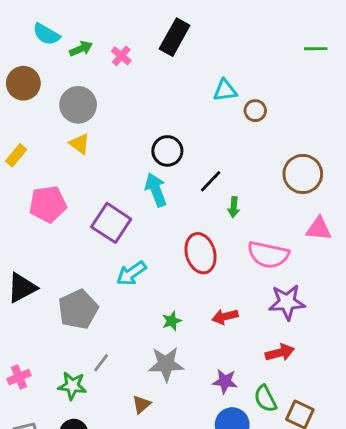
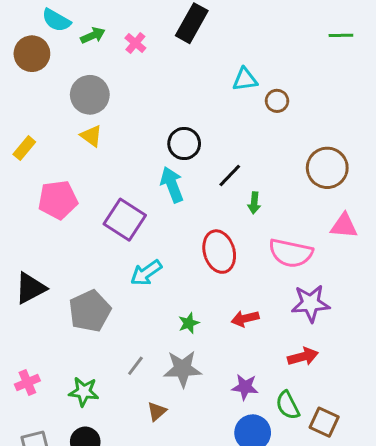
brown circle: (23, 83) -> (32, 54), moved
gray line: (101, 363) -> (135, 366), moved

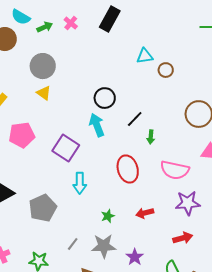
pink cross: (135, 43) -> (71, 23), moved
cyan arrow: (146, 273) -> (80, 183), turned -55
purple star: (245, 387) -> (135, 257), moved, turned 30

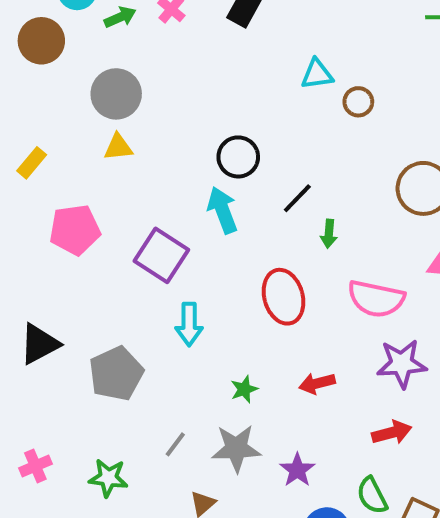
yellow triangle: (44, 93) -> (118, 147), turned -42

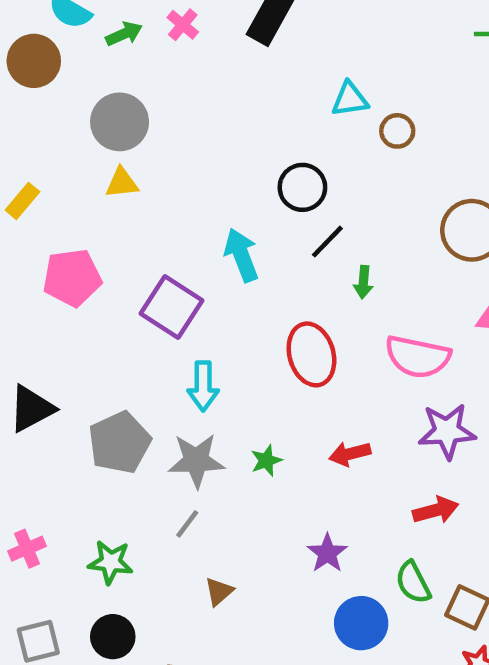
black circle: (238, 157) -> (302, 187), moved
gray star: (236, 448) -> (196, 461), moved

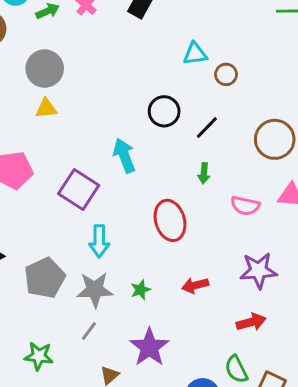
black line: (327, 242) -> (207, 128), moved
pink semicircle: (418, 357) -> (245, 206), moved, size x0.7
purple star: (327, 553) -> (149, 347), moved, size x1.5

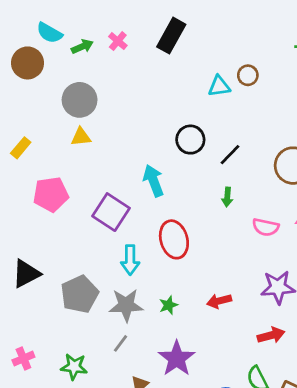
brown circle: (226, 74) -> (248, 75), moved
red ellipse: (170, 220) -> (174, 239), moved

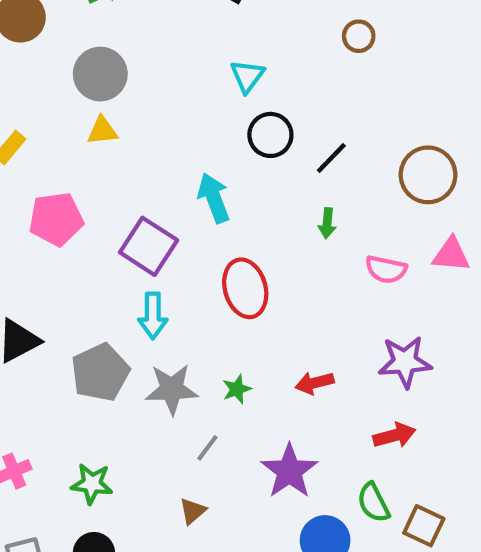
cyan triangle: (219, 86) -> (247, 76), moved, turned -45
cyan arrow: (130, 260) -> (153, 316), moved
gray line: (121, 343) -> (207, 448), moved
purple star: (177, 358) -> (289, 471), moved

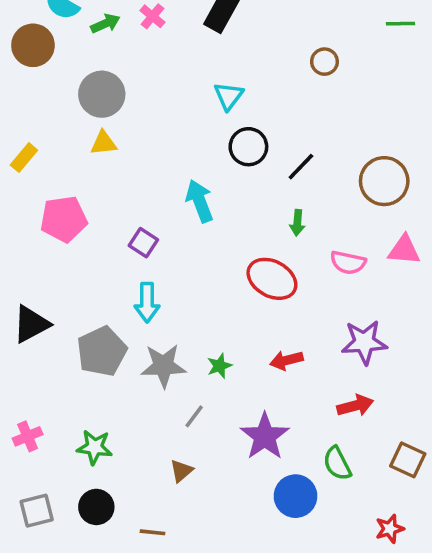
purple square: (149, 246) -> (143, 243), size x0.6
red ellipse: (245, 288) -> (272, 279), moved, turned -45
brown square: (424, 526) -> (408, 460), moved

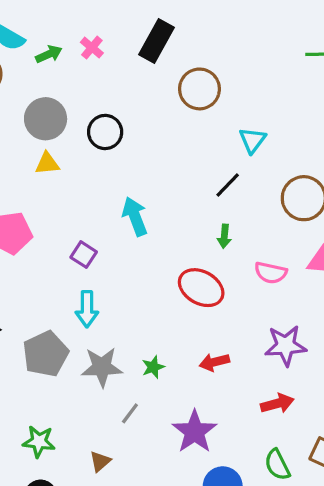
brown circle: (324, 62) -> (199, 89), moved, size x1.6
cyan triangle: (229, 96) -> (252, 140), moved
black circle: (248, 147) -> (105, 132), moved
green semicircle: (337, 464) -> (277, 465), moved
brown triangle: (181, 471) -> (100, 461), moved

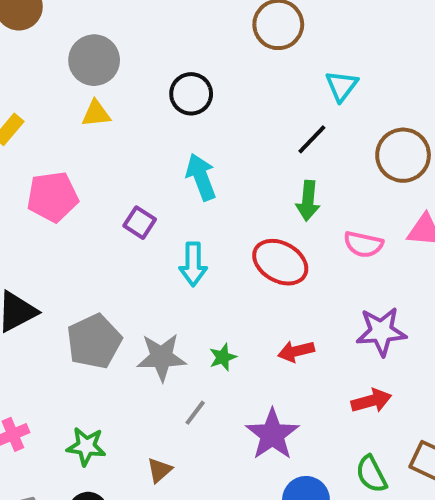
black circle: (105, 132) -> (191, 94), moved
green arrow: (224, 236) -> (308, 201), size x1.4
cyan arrow: (87, 309) -> (193, 264), moved

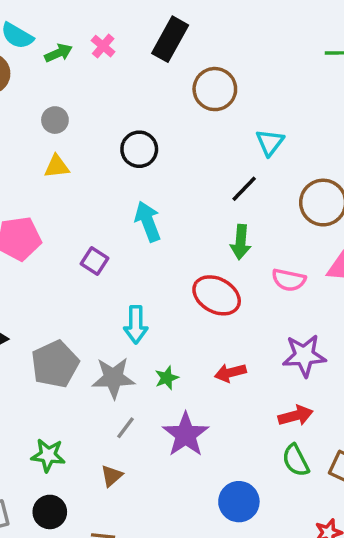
gray circle: (94, 60) -> (55, 120), size x0.6
cyan arrow: (193, 264) -> (136, 325), moved
gray line: (195, 413) -> (125, 428), moved
purple star: (272, 434) -> (186, 435), moved
green semicircle: (371, 474) -> (296, 460), moved

